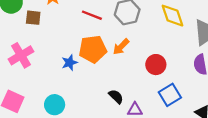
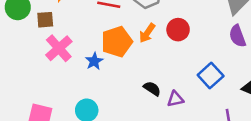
pink cross: (21, 55) -> (59, 48), moved
red circle: (156, 65) -> (178, 30), moved

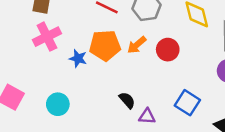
blue star: (94, 61) -> (78, 58), turned 30
blue square: (211, 76) -> (187, 103), turned -30

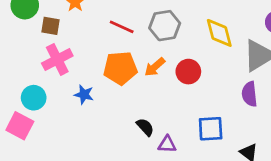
blue star: (78, 58) -> (84, 95), moved
blue square: (187, 103) -> (211, 129), turned -35
cyan circle: (58, 104) -> (34, 98), moved

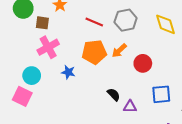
red circle: (188, 72) -> (143, 63), moved

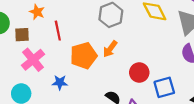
red line: (94, 22) -> (58, 31), moved, turned 66
red circle: (143, 63) -> (139, 73), moved

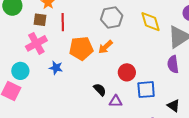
brown square: (22, 35) -> (40, 20), moved

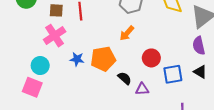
orange pentagon: (81, 48) -> (103, 59), moved
black triangle: (174, 106) -> (200, 72), moved

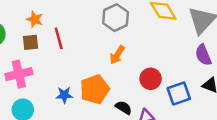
pink cross: (55, 36) -> (19, 74), moved, turned 30

